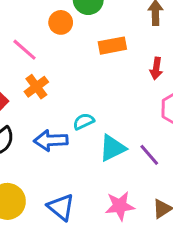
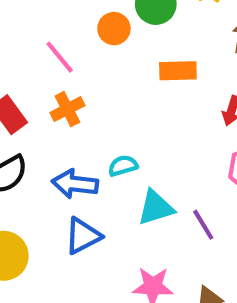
blue triangle: (61, 207) -> (83, 236), moved, turned 44

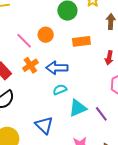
orange circle: (114, 29) -> (46, 35), moved
blue arrow: (75, 184) -> (57, 68), moved
blue triangle: (83, 236) -> (44, 125), turned -42

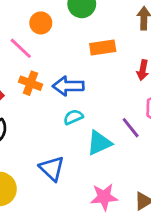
orange circle: (46, 35) -> (41, 23), moved
orange cross: (30, 65) -> (30, 83), turned -35
purple line: (101, 114) -> (131, 128), moved

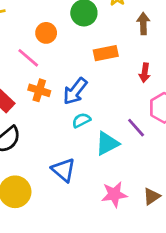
blue arrow: (68, 86) -> (75, 91), turned -48

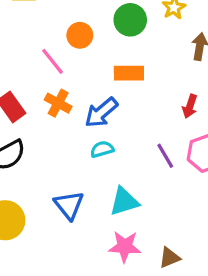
orange rectangle: (106, 53) -> (129, 73), moved
purple line: (136, 128) -> (165, 156), moved
cyan triangle: (107, 143) -> (124, 201), moved

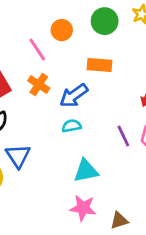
blue triangle: (69, 205) -> (18, 156), moved

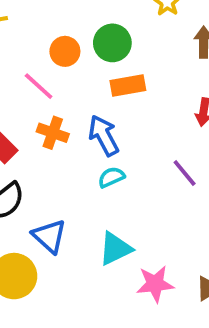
green circle: (105, 21) -> (112, 43), moved
blue arrow: (74, 95) -> (104, 135), turned 112
cyan triangle: (86, 171) -> (115, 249), moved

